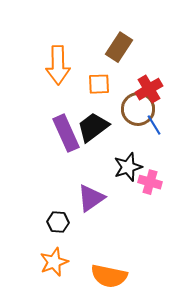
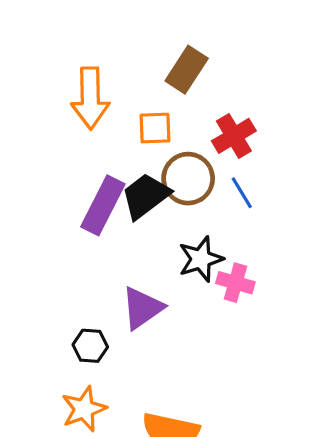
brown circle: (138, 109) -> (188, 179), moved
purple rectangle: (66, 133) -> (103, 205), turned 51

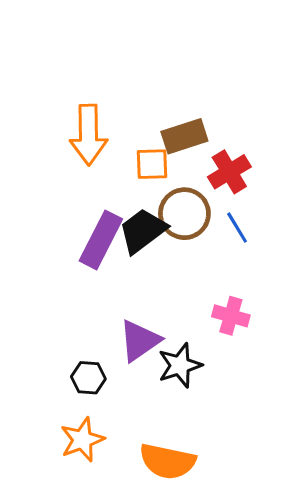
brown rectangle: (187, 70) -> (184, 136), moved, turned 39
black star: (201, 259) -> (180, 365), moved

